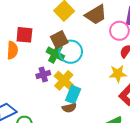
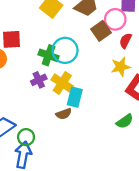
brown square: (59, 40) -> (101, 31), moved
brown semicircle: (69, 108) -> (64, 114), moved

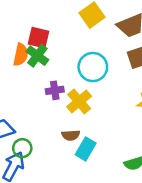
green cross: (49, 55) -> (37, 56), moved
cyan rectangle: (75, 97) -> (86, 149), moved

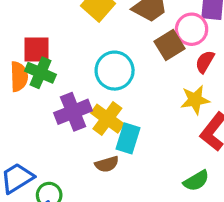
purple cross: (55, 90) -> (73, 112), size x1.5
cyan rectangle: (86, 149) -> (128, 138), moved

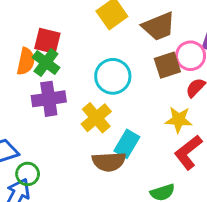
purple cross: (73, 112) -> (49, 99), moved
cyan rectangle: (128, 138) -> (127, 144), moved
brown semicircle: (107, 164) -> (109, 162), moved, size x1.5

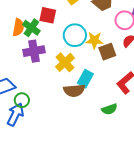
red square: (47, 41) -> (48, 15), moved
brown square: (167, 65) -> (107, 52), moved
yellow star: (179, 120) -> (94, 40), moved

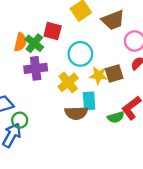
yellow star: (94, 40) -> (99, 75), moved
cyan rectangle: (85, 79) -> (89, 101), turned -36
green semicircle: (109, 109) -> (116, 117), moved

